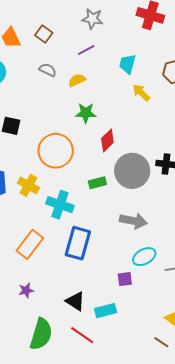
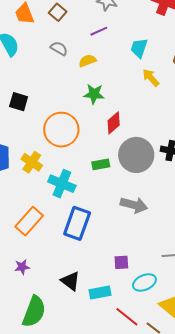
cyan ellipse: (144, 257) -> (144, 282), moved
red line: (82, 335) -> (127, 317), moved

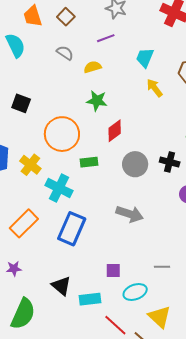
gray circle: (136, 155) -> (135, 164), size x0.7
green rectangle: (101, 164) -> (89, 162), moved

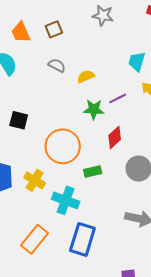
brown square: (66, 17) -> (54, 29), turned 30
purple line: (106, 38) -> (118, 98), moved

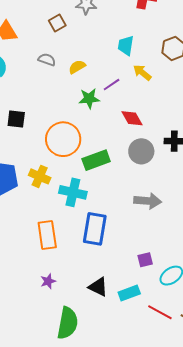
brown square: (54, 29) -> (57, 23), moved
red diamond: (115, 137) -> (132, 118), moved, turned -70
green rectangle: (93, 171) -> (96, 160), size x1.5
orange rectangle: (34, 239) -> (47, 235), turned -40

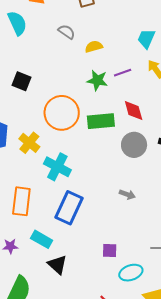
green rectangle: (96, 160) -> (101, 121), moved
gray arrow: (148, 201) -> (127, 194), size x0.6
cyan rectangle: (129, 293) -> (42, 239), moved, turned 35

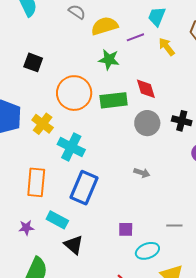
yellow semicircle: (94, 47) -> (105, 26), size x1.5
purple line: (123, 73) -> (135, 37), moved

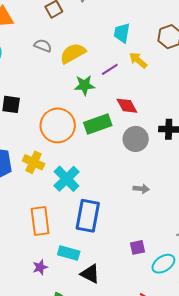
purple line: (135, 37) -> (110, 69), moved
cyan cross: (71, 147) -> (67, 179), turned 32

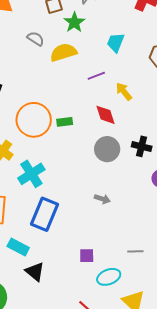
yellow arrow: (138, 60) -> (124, 91), moved
green star: (84, 85) -> (74, 22), moved, turned 30
green rectangle: (98, 124) -> (65, 122), moved, size x0.6

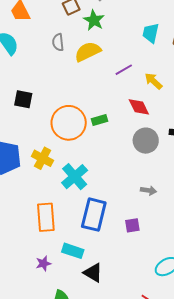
gray semicircle: (36, 39) -> (58, 42), turned -120
cyan trapezoid: (116, 42) -> (151, 33), moved
purple square: (87, 256) -> (132, 225), moved

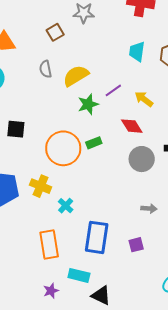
green star: (94, 20) -> (88, 104), moved, turned 30
cyan cross: (75, 177) -> (66, 206), moved, size x0.6

